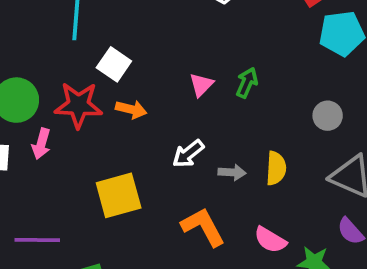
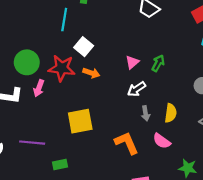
white arrow: (188, 154) -> (137, 89), moved
gray arrow: (232, 172) -> (146, 113), turned 72
pink semicircle: (270, 240) -> (162, 141), moved

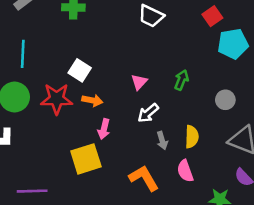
cyan line: (64, 20) -> (23, 54), moved
green arrow: (158, 63) -> (181, 80), moved
pink arrow: (39, 88) -> (104, 129), moved
pink semicircle: (162, 141) -> (185, 171), turned 42

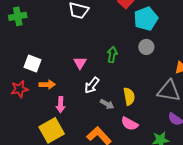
red star: (57, 99) -> (19, 89), size x0.7
gray circle: (225, 100) -> (146, 47), moved
gray arrow: (162, 141) -> (107, 104), turned -32
pink semicircle: (185, 171) -> (130, 124), turned -30

